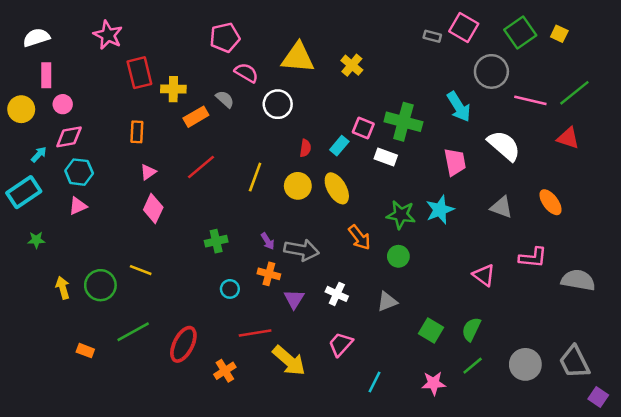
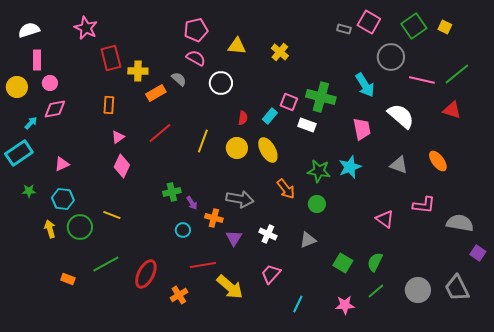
pink pentagon: (225, 38) -> (196, 30), moved
yellow triangle: (298, 58) -> (237, 46), size x0.7
cyan hexagon: (79, 172) -> (63, 199), moved
purple arrow: (268, 241) -> (192, 203), moved
purple square: (598, 397) -> (478, 253), moved

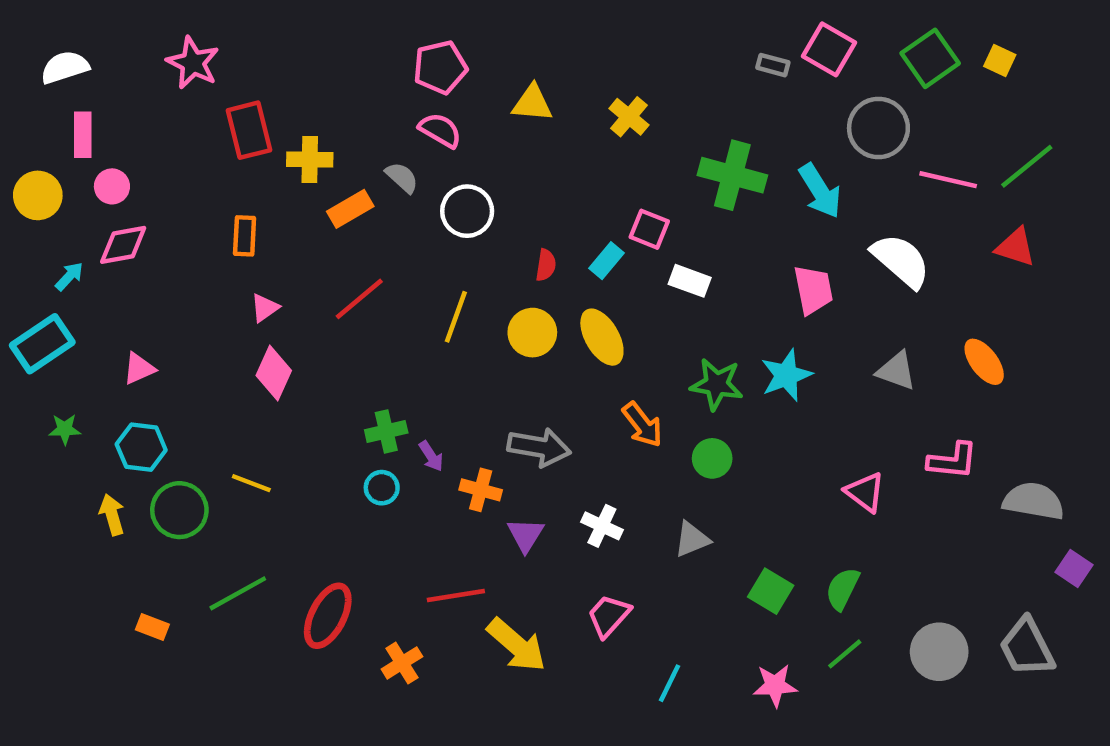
white circle: (221, 83) -> (467, 211), moved
green cross: (321, 97) -> (732, 175), moved
cyan circle: (183, 230) -> (382, 488), moved

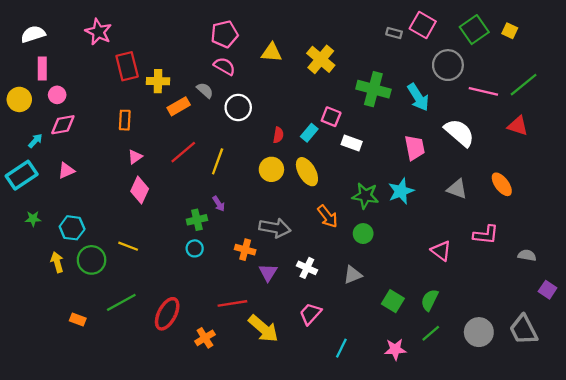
yellow cross: (629, 117) -> (321, 59), size x1.4
yellow line: (456, 317) -> (218, 161), moved
pink triangle: (139, 369) -> (66, 171), moved
purple arrow: (431, 456) -> (219, 204), moved
gray semicircle: (1034, 501) -> (527, 255), size x0.6

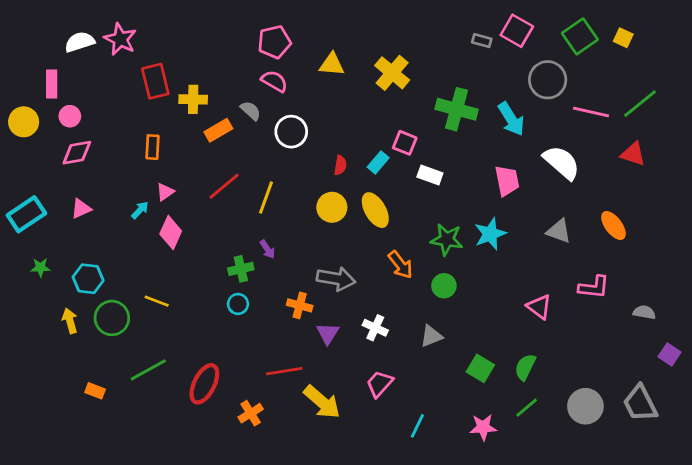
white semicircle: (33, 34) -> (80, 42), moved
cyan arrow: (35, 141) -> (140, 210), moved

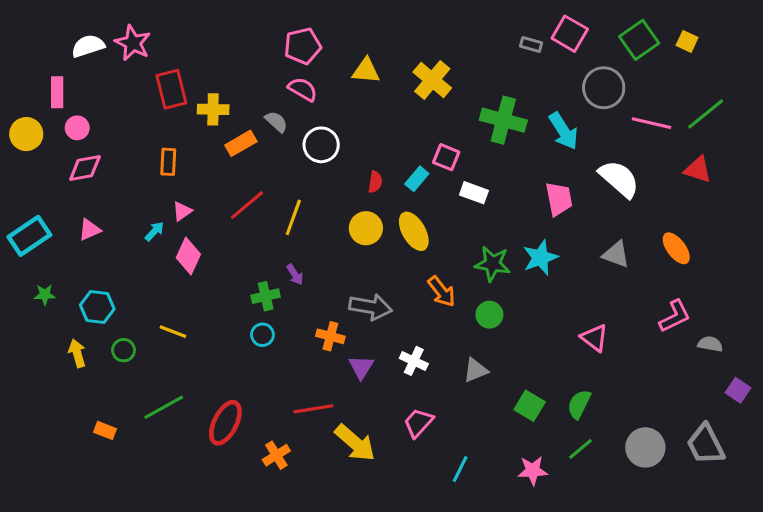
pink L-shape: (594, 287) -> (675, 316), moved, turned -32
green circle: (112, 318) -> (124, 350), size x0.6

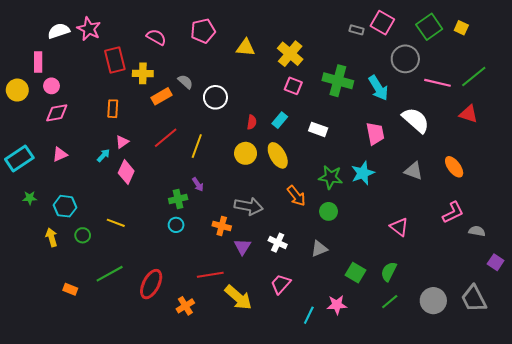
pink semicircle: (303, 89) -> (156, 37), moved
pink square: (446, 157) -> (293, 86), moved
pink star: (533, 471) -> (337, 305), moved

